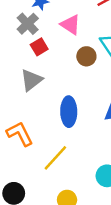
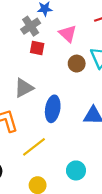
red square: (39, 47) -> (37, 48), turned 32
gray triangle: (31, 80) -> (24, 88), moved

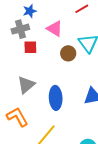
gray cross: (31, 26) -> (20, 29), turned 30

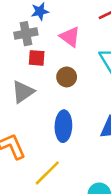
brown circle: (68, 53) -> (67, 77), moved
gray triangle: (26, 85) -> (23, 92), moved

